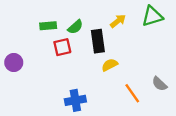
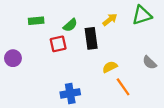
green rectangle: (48, 26) -> (36, 21), moved
yellow semicircle: (110, 65) -> (110, 67), moved
gray semicircle: (159, 84) -> (149, 63), moved

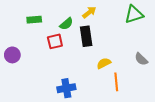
yellow arrow: (110, 20) -> (89, 12), moved
orange line: (123, 87) -> (116, 82), turned 30

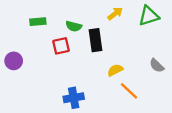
yellow arrow: (89, 12) -> (115, 14), moved
green semicircle: (66, 24) -> (74, 26), turned 56
orange line: (116, 82) -> (129, 91), turned -42

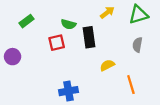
green rectangle: (38, 22) -> (27, 21), moved, turned -32
gray semicircle: (157, 66) -> (137, 45), moved, turned 56
orange line: (129, 91) -> (131, 85), moved, turned 30

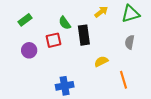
green semicircle: (68, 24) -> (65, 23), turned 40
purple circle: (13, 57) -> (29, 50), moved

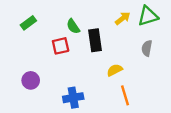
yellow arrow: (101, 12) -> (123, 18), moved
purple circle: (29, 50) -> (31, 80), moved
orange line: (124, 80) -> (125, 95), moved

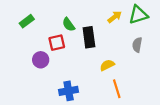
purple circle: (31, 80) -> (41, 60), moved

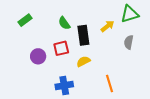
yellow arrow: (115, 17) -> (107, 26), moved
red square: (57, 43) -> (61, 48), moved
yellow semicircle: (107, 65) -> (83, 61), moved

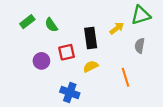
green semicircle: (64, 23) -> (51, 25), moved
orange line: (110, 84) -> (125, 77), moved
blue cross: (64, 86) -> (70, 93), turned 30

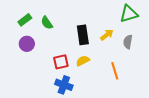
yellow arrow: (117, 28) -> (107, 35), moved
red square: (67, 52) -> (61, 62), moved
purple circle: (41, 61) -> (27, 44), moved

